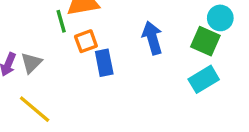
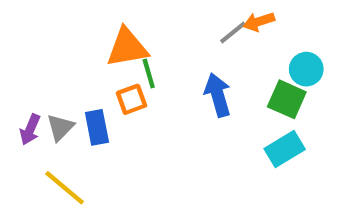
green line: (61, 21) -> (149, 73), moved
blue rectangle: (104, 63) -> (97, 127), moved

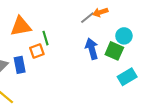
orange triangle: (127, 48) -> (21, 26), moved
blue arrow: (218, 95) -> (92, 49), moved
cyan rectangle: (285, 149) -> (127, 77), moved

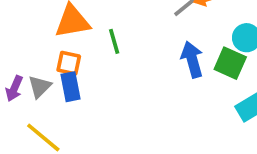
orange square: (37, 51) -> (69, 63), moved, turned 32

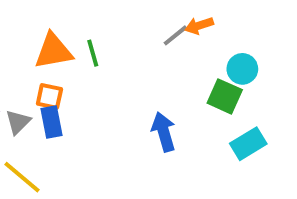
green line: (114, 41) -> (93, 53), moved
blue arrow: (192, 59) -> (164, 132), moved

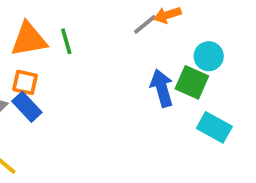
blue rectangle: (51, 122) -> (27, 107), turned -32
blue arrow: (164, 132) -> (162, 88), moved
cyan rectangle: (248, 144) -> (214, 127), turned 60

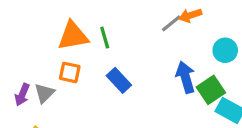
green square: (192, 82) -> (211, 90), moved, turned 32
blue rectangle: (27, 107) -> (119, 80), moved

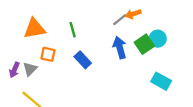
orange triangle: (73, 36) -> (35, 29), moved
blue arrow: (186, 77) -> (120, 48), moved
green square: (211, 90) -> (144, 44), moved

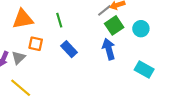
green square: (144, 44) -> (114, 25), moved
blue arrow: (120, 48) -> (109, 49), moved

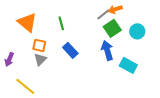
orange triangle: (23, 19) -> (27, 22), turned 50
gray triangle: (18, 58) -> (40, 59), moved
cyan rectangle: (144, 69) -> (128, 65), moved

